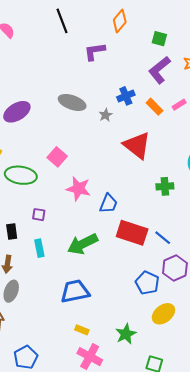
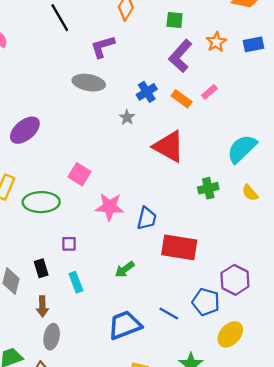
gray ellipse: (72, 102) -> (89, 83), moved
blue line: (163, 238) -> (169, 313), moved
green arrow: (83, 244) -> (125, 269), size x0.6

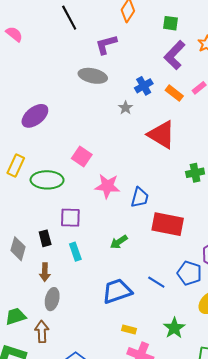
purple square: (69, 244) -> (70, 218), size x1.5

